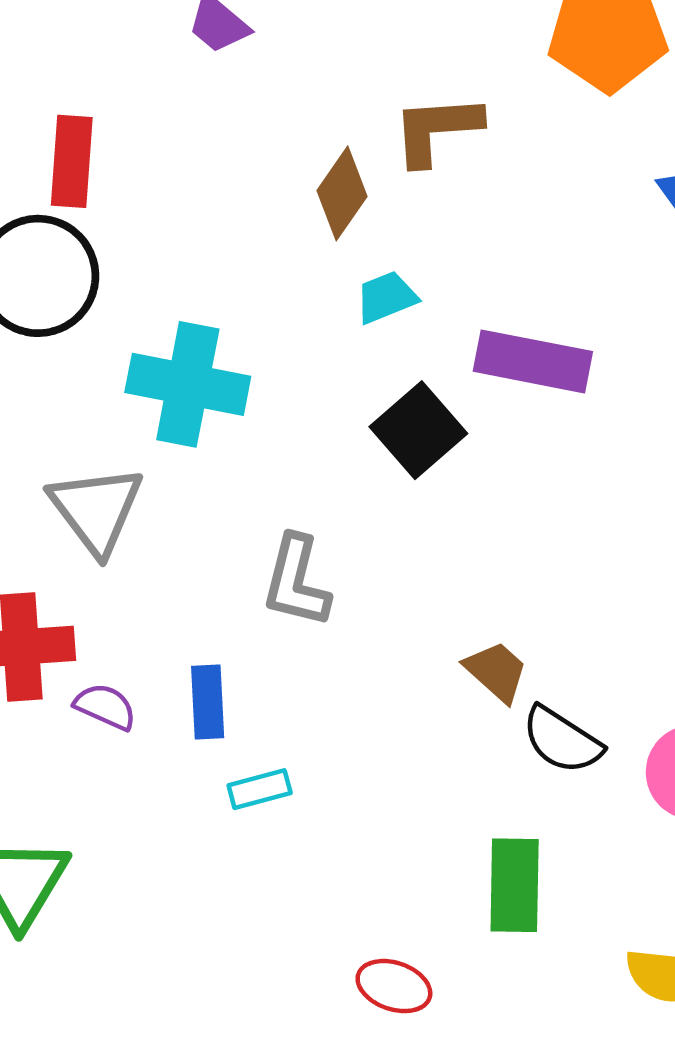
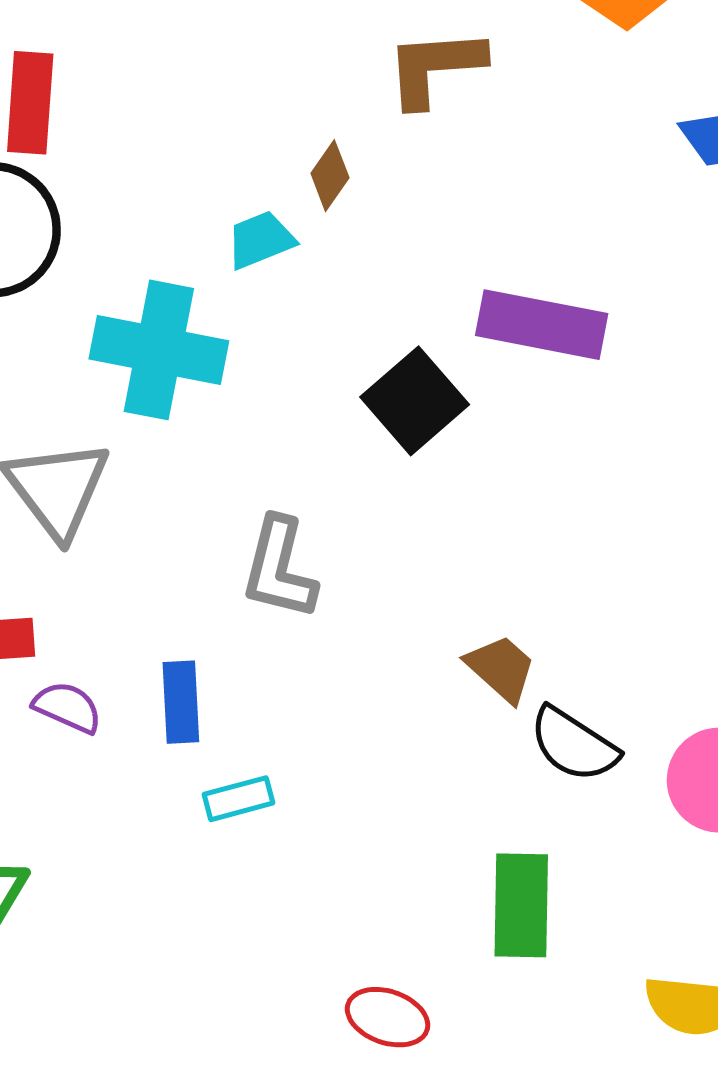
brown diamond: (342, 193) -> (330, 176), moved, size x0.7
cyan trapezoid: (386, 297) -> (261, 240), moved

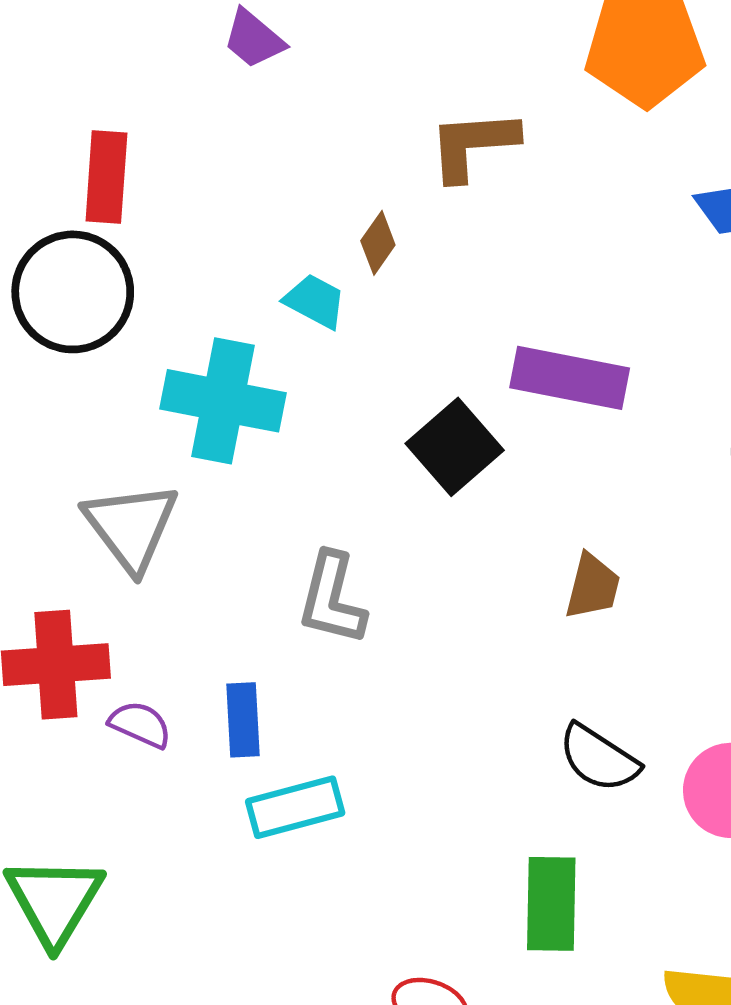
cyan trapezoid: (261, 240) -> (315, 301), turned 50
brown trapezoid: (501, 668) -> (593, 586), moved, turned 62
cyan rectangle: (239, 799) -> (295, 807), size x1.5

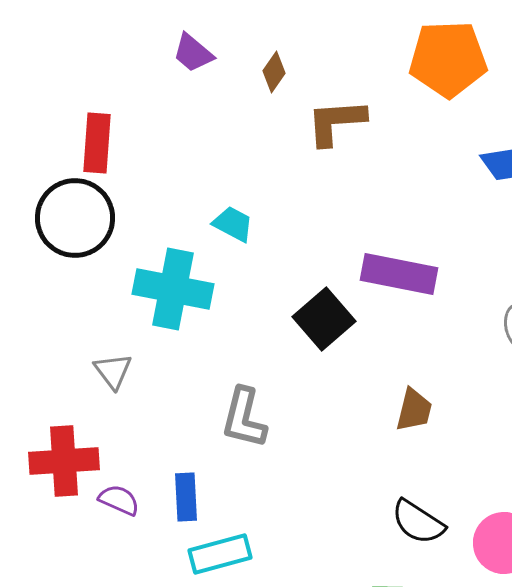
brown diamond: (378, 243) -> (274, 72), moved
gray triangle: (131, 527) -> (113, 371), size x0.6

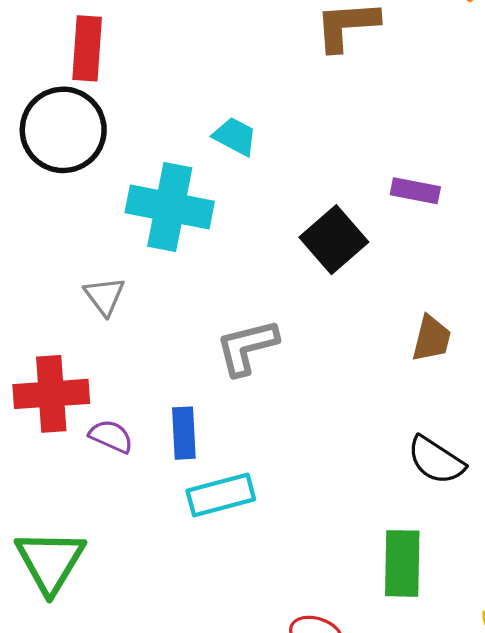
purple rectangle: (399, 274) -> (415, 191), size x0.6
gray L-shape: (244, 418) -> (247, 347), turned 62

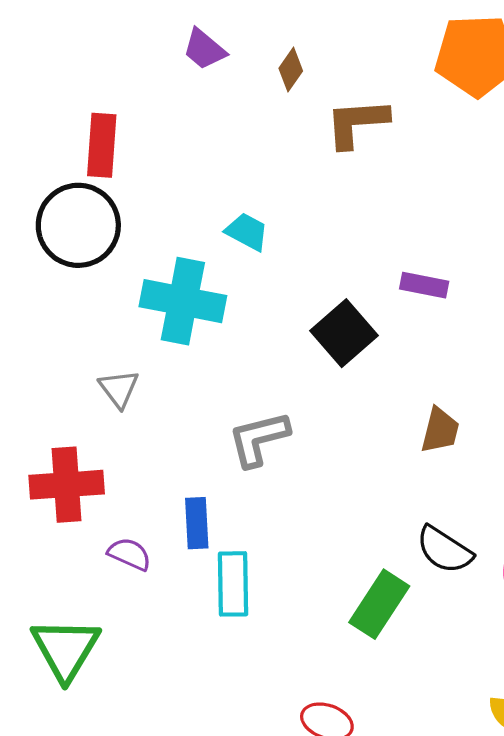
purple semicircle: (111, 436) -> (130, 554), moved
cyan rectangle: (221, 495) -> (233, 584), turned -76
green rectangle: (402, 563) -> (379, 604), moved, turned 32

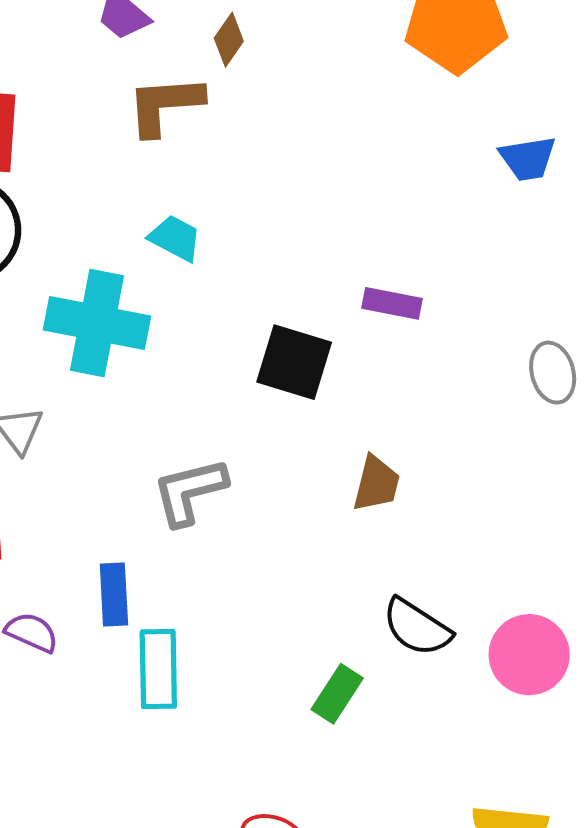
brown L-shape: (357, 123) -> (165, 105), moved
black square: (344, 333) -> (294, 362), turned -32
brown trapezoid: (440, 430) -> (376, 484), moved
green rectangle: (379, 604) -> (337, 694), size x0.7

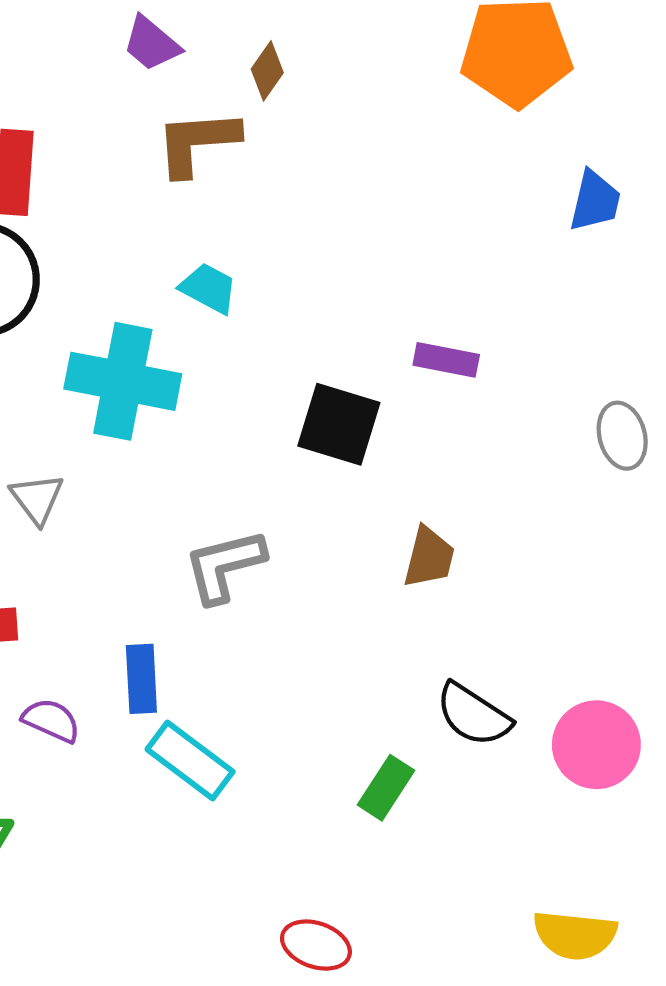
blue trapezoid: (528, 158) -> (595, 201), turned -68
cyan rectangle: (158, 669) -> (190, 760), turned -52

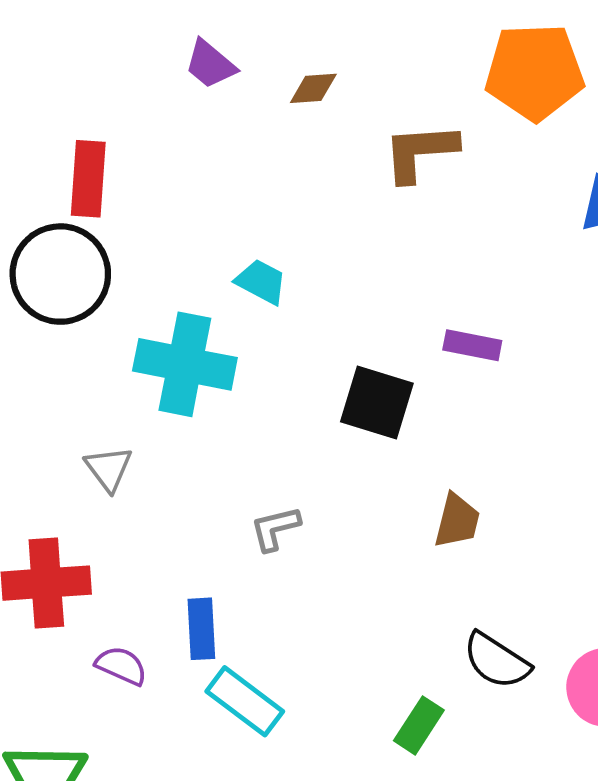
brown diamond: (267, 71) -> (313, 88), turned 51
brown L-shape: (197, 142) -> (420, 152), moved
gray L-shape: (224, 566) -> (275, 528), size x0.7

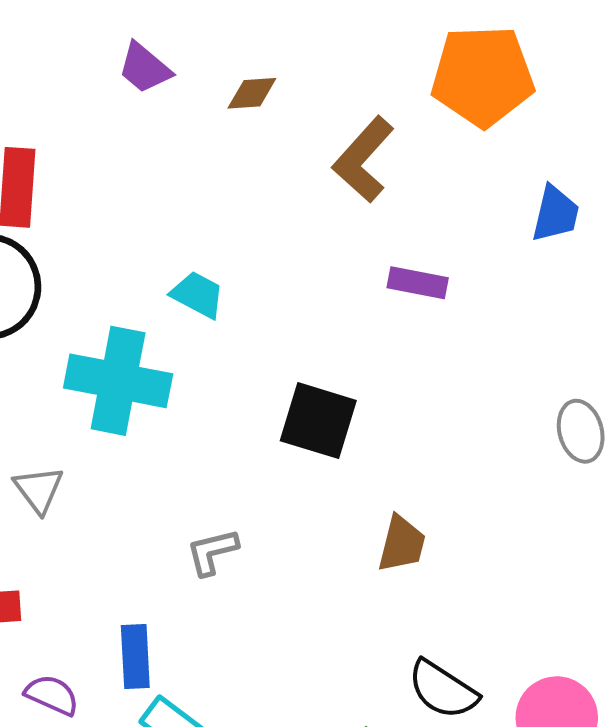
brown L-shape: (420, 152) -> (363, 160), turned -44
purple rectangle: (472, 345) -> (418, 283), moved

